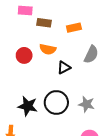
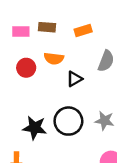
pink rectangle: (25, 10) -> (21, 32), moved

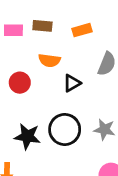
red circle: (26, 68) -> (20, 83), moved

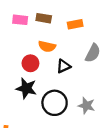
red circle: (20, 83) -> (30, 63), moved
black star: (27, 136) -> (26, 88), moved

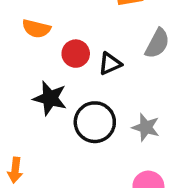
orange semicircle: (47, 46) -> (36, 29), moved
red circle: (30, 63) -> (76, 54), moved

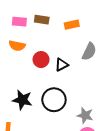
black star: (50, 98) -> (22, 100), moved
gray star: (146, 127) -> (85, 115), moved

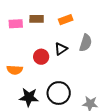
orange semicircle: (17, 46) -> (15, 70), moved
black triangle: (62, 65) -> (61, 49), moved

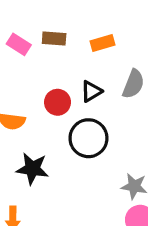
pink rectangle: (16, 24) -> (19, 44), turned 32
black circle: (59, 93) -> (88, 138), moved

